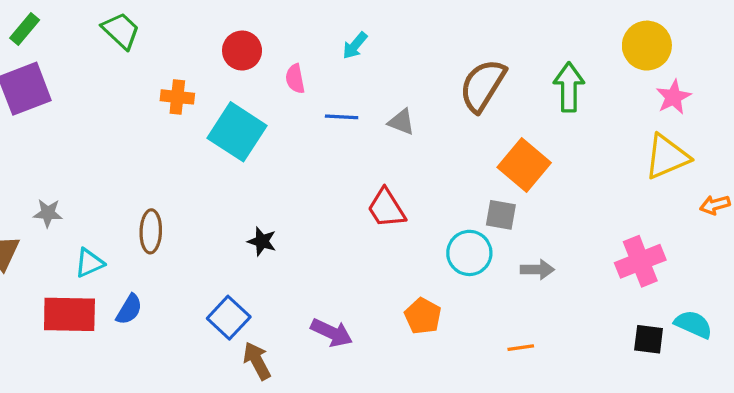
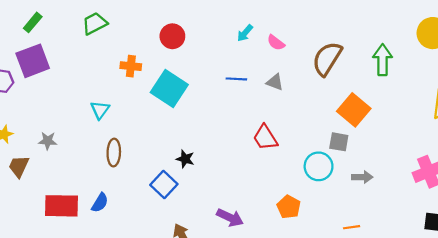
green trapezoid: (121, 31) -> (95, 23), turned -70
pink semicircle: (295, 79) -> (276, 43), moved, turned -42
cyan triangle: (89, 263) -> (100, 110), moved, turned -30
blue square: (229, 318) -> (164, 185), moved

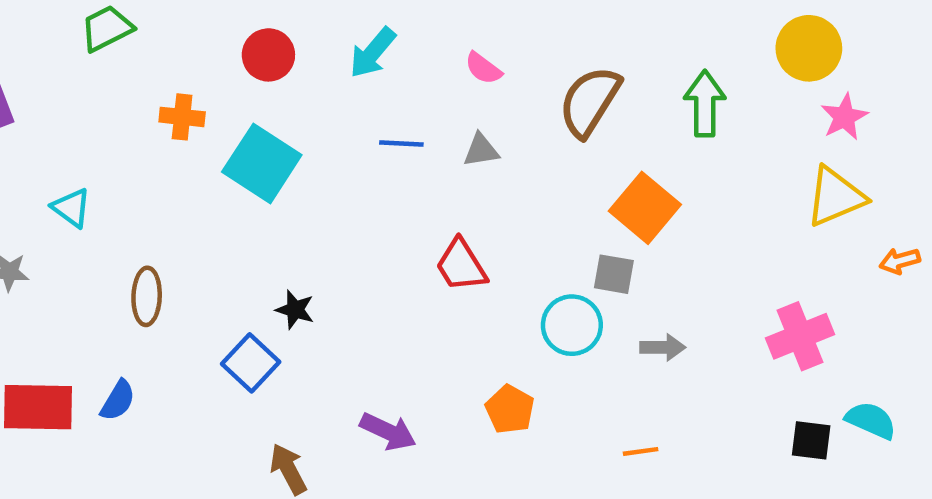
cyan arrow: (245, 33) -> (373, 53), moved, size x1.4
gray triangle: (275, 82) -> (481, 150), turned -30
cyan triangle: (100, 110) -> (71, 208), moved, turned -30

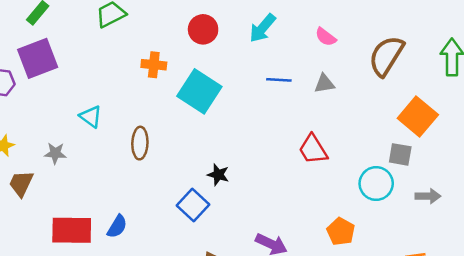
brown ellipse: (147, 296) -> (140, 143), moved

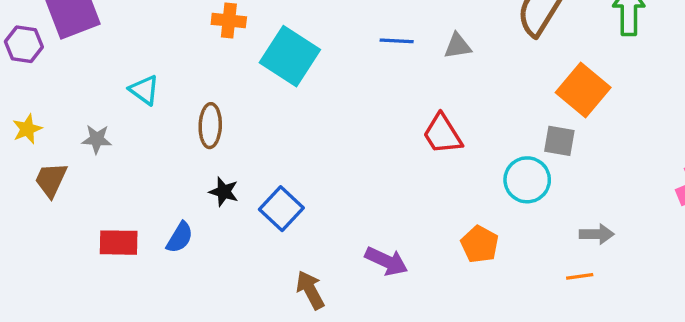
black star: (218, 175) -> (224, 192), moved
gray arrow: (428, 196) -> (597, 234), moved
red rectangle: (72, 230) -> (119, 243), size x0.7

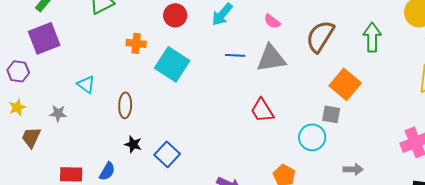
purple hexagon: (24, 44) -> (18, 71), moved
gray triangle: (458, 46) -> (271, 58), size x1.8

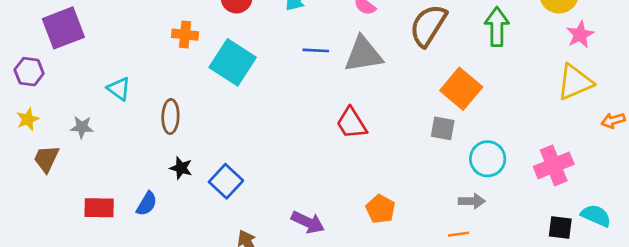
cyan circle: (312, 137) -> (488, 159), moved

